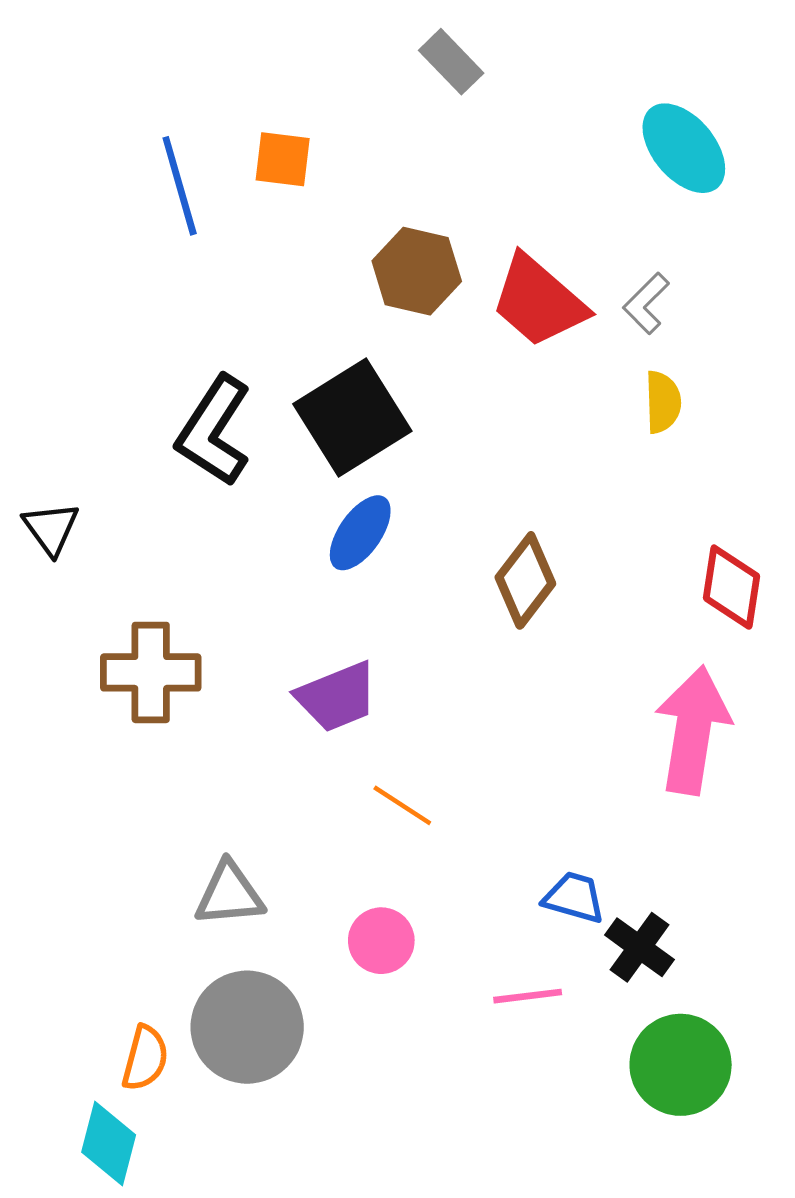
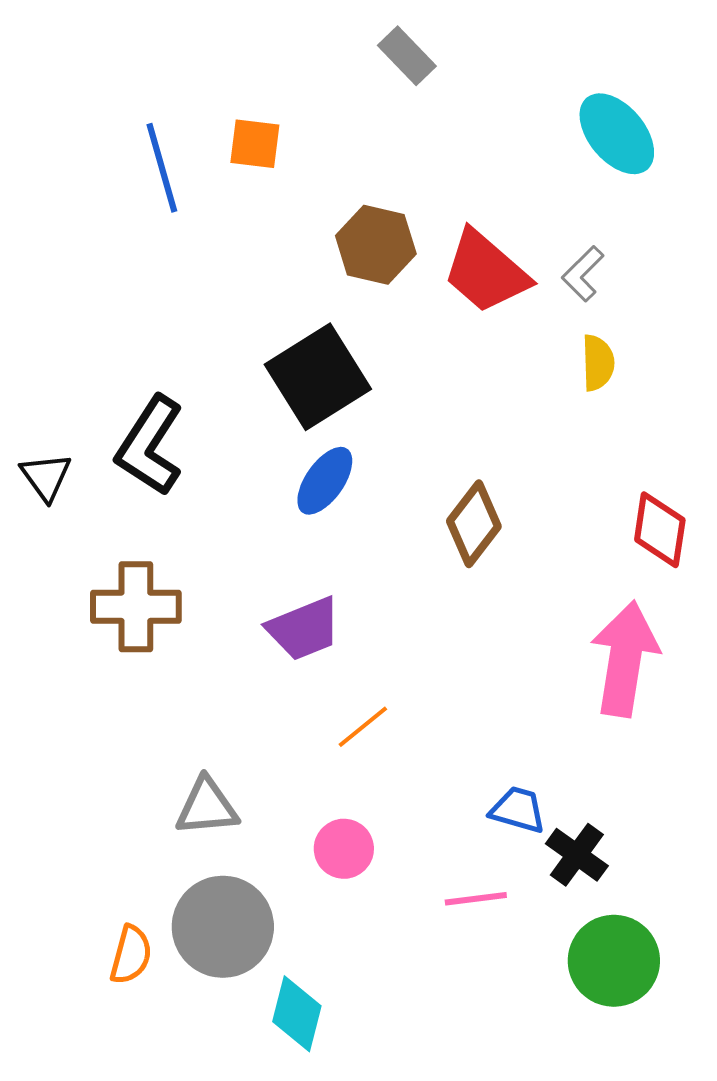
black L-shape: (214, 431) -> (150, 446), moved
orange line: (402, 805) -> (363, 727), turned -72
cyan diamond: (109, 1144) -> (297, 1014), moved

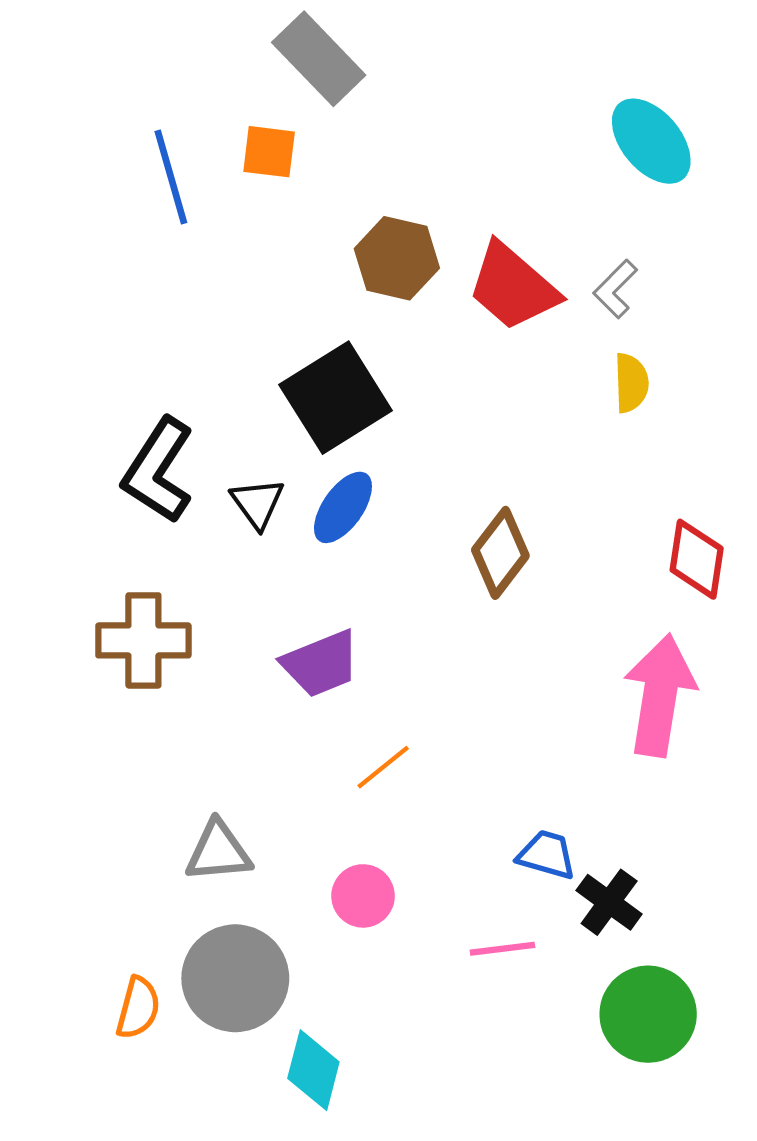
gray rectangle: (407, 56) -> (319, 59), moved, size x1.5
black triangle: (46, 477) -> (257, 503), moved

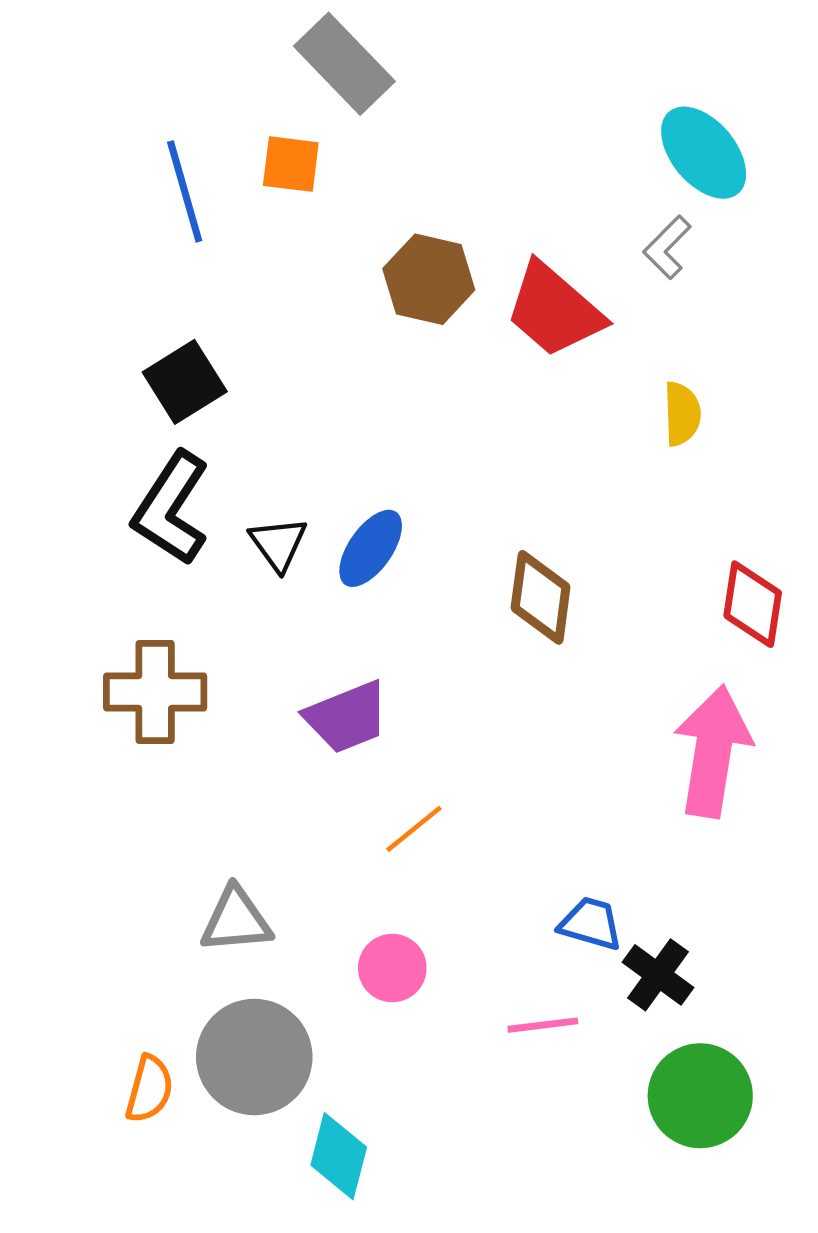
gray L-shape: (615, 289) -> (667, 247), moved
black square: (336, 398) -> (185, 382), moved, size x0.7
brown diamond: (500, 553) -> (541, 597), turned -30

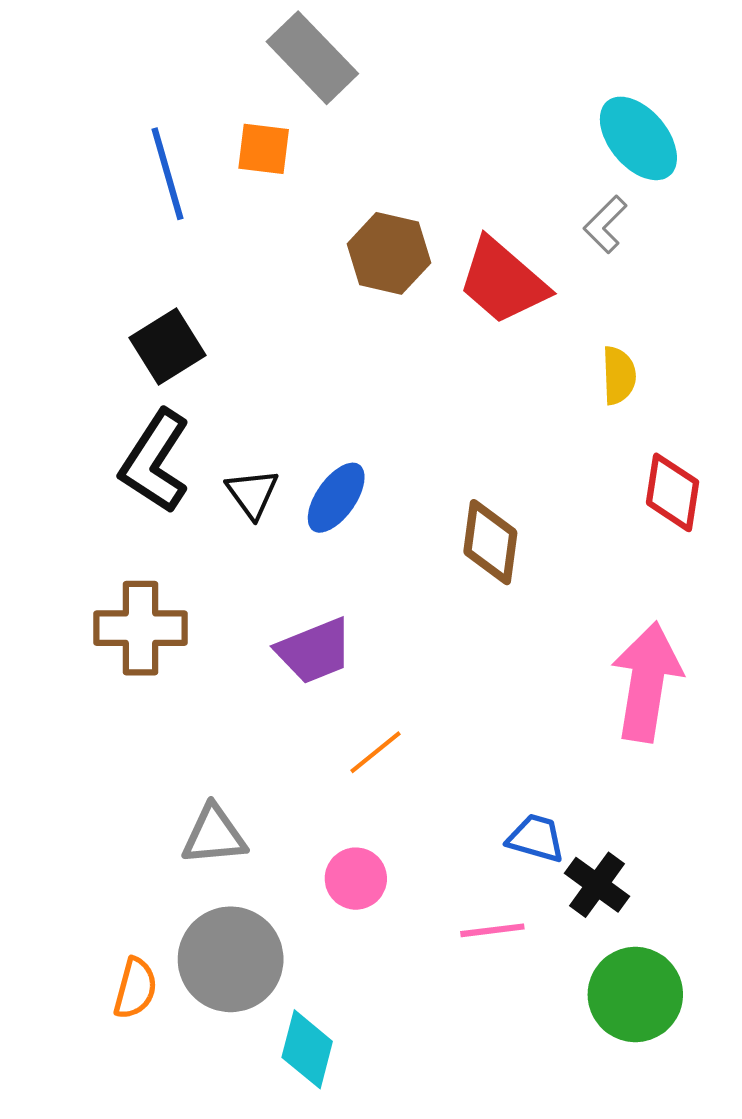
red diamond: (753, 604) -> (673, 492), moved

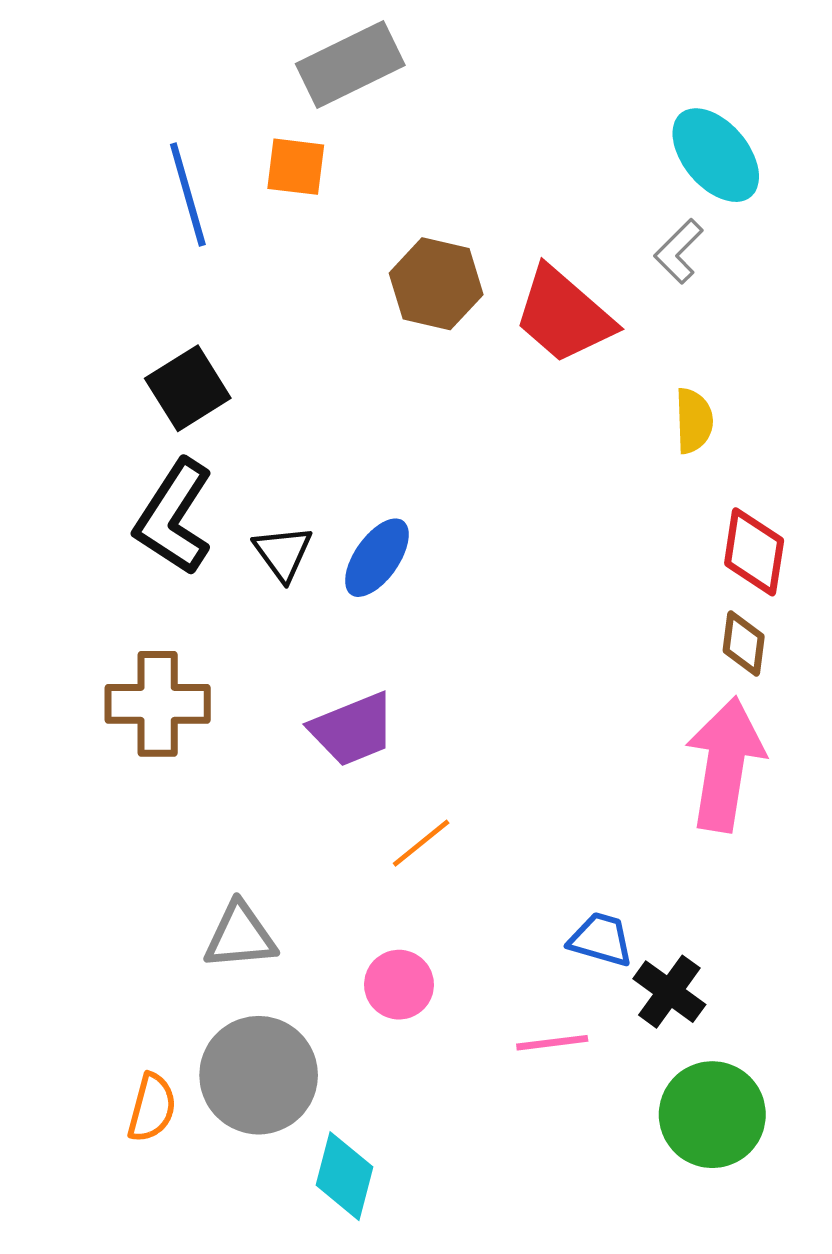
gray rectangle: (312, 58) -> (350, 65), turned -72
brown diamond: (490, 542) -> (744, 644), moved, size x0.7

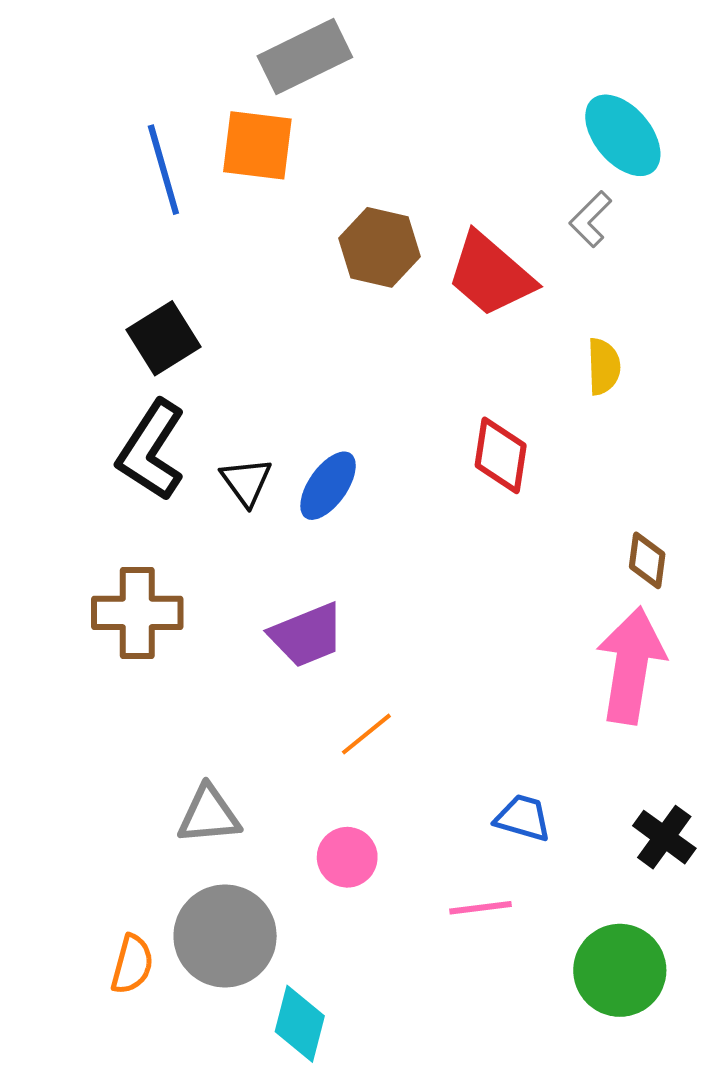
orange square: (296, 167) -> (257, 145), size x1.4
red diamond: (754, 552) -> (501, 455), moved
black cross: (669, 992) -> (664, 837), moved

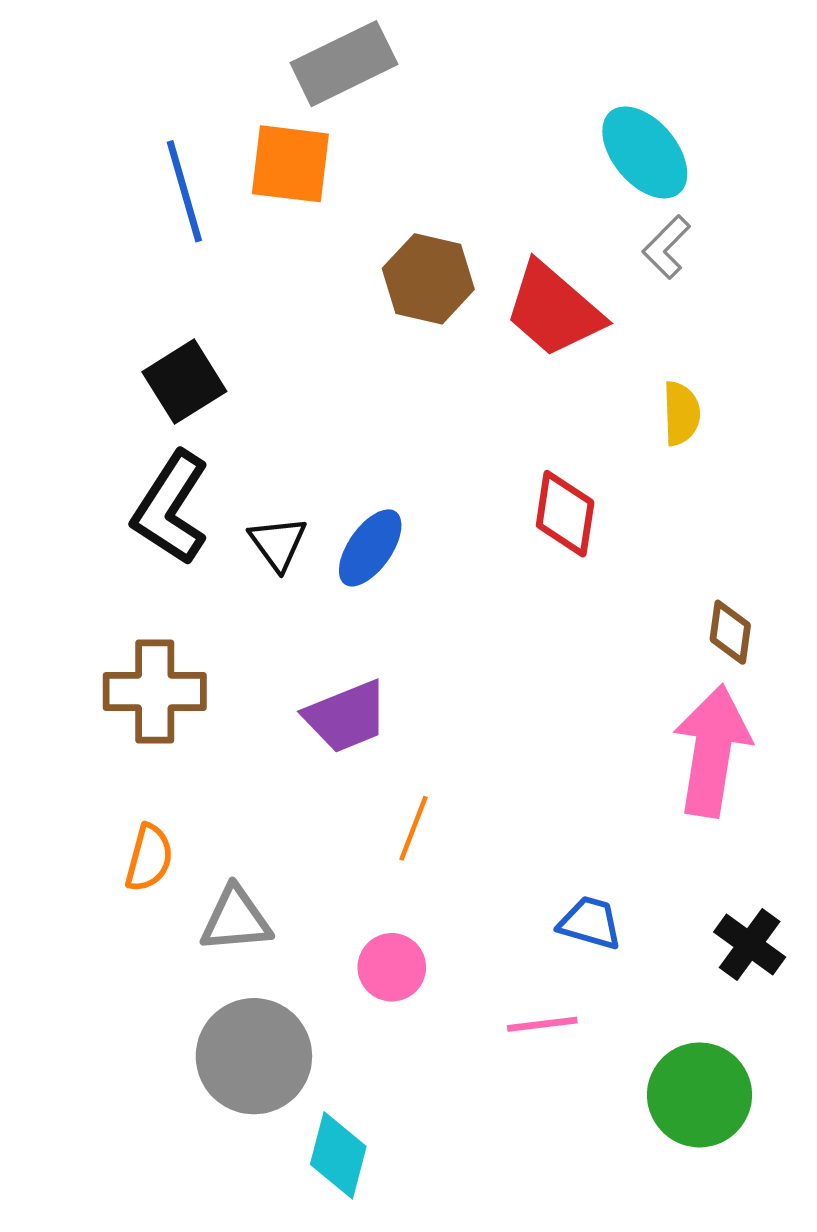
cyan ellipse: (623, 135) -> (645, 152), moved
orange line: (366, 734) -> (413, 828), turned -30
orange semicircle: (132, 964) -> (149, 858), moved

